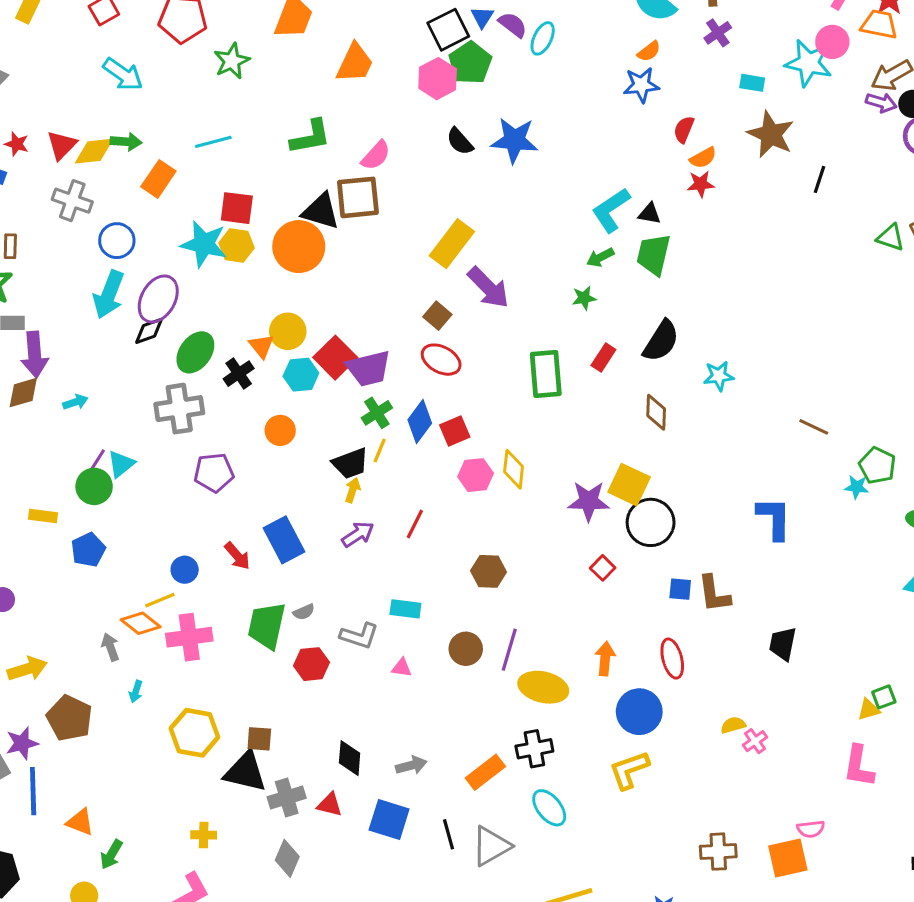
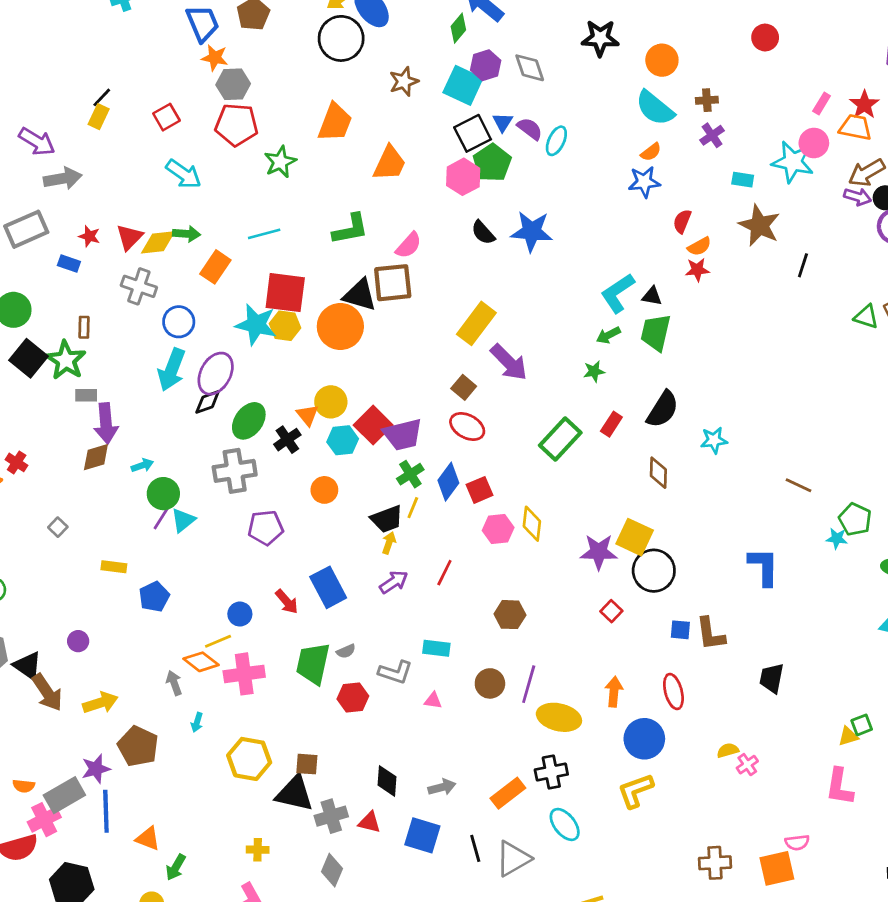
red square: (237, 208) -> (285, 293), size x1.4
green rectangle: (546, 374) -> (560, 439), turned 48
green circle: (94, 486) -> (163, 494), moved

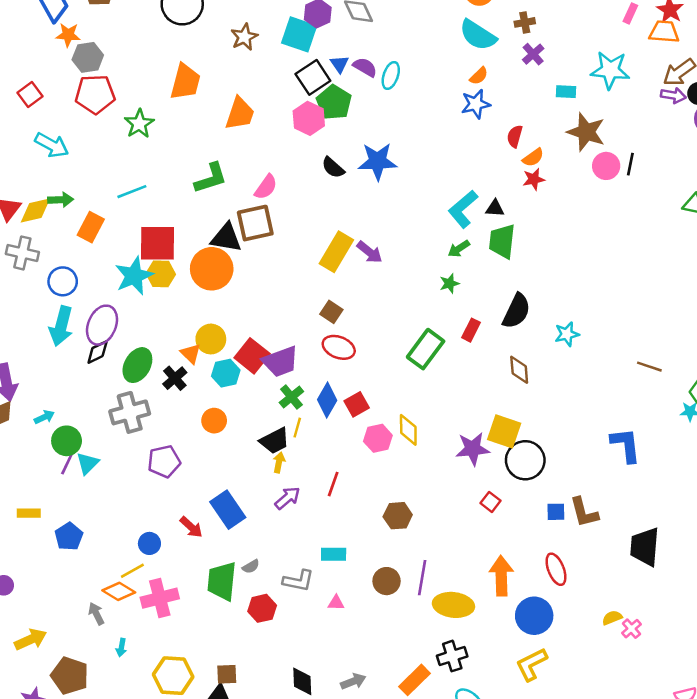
pink circle: (814, 143) -> (606, 166), moved
cyan star: (256, 325) -> (134, 276), turned -30
purple arrow: (509, 362) -> (370, 252), moved, size x0.7
black trapezoid: (772, 678) -> (645, 547), size x1.4
orange arrow: (614, 692) -> (501, 576), size x1.4

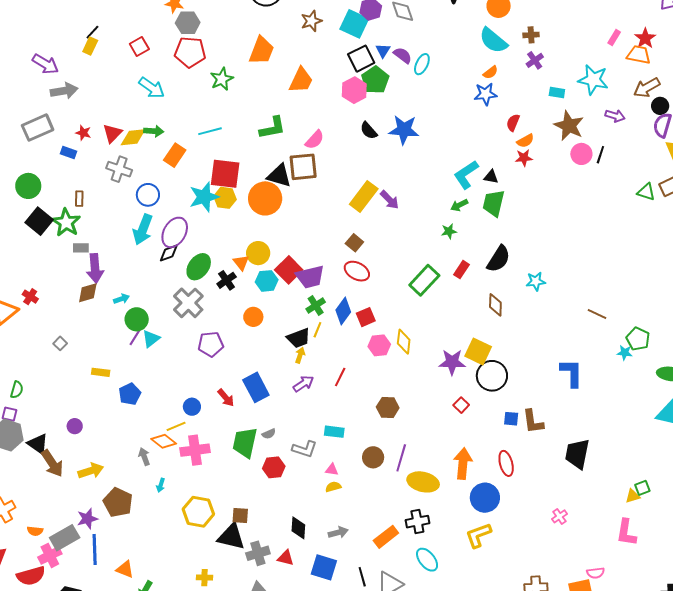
purple arrow: (673, 95) -> (615, 116), moved
gray cross: (130, 412) -> (188, 303), turned -36
yellow semicircle: (612, 618) -> (333, 487), moved

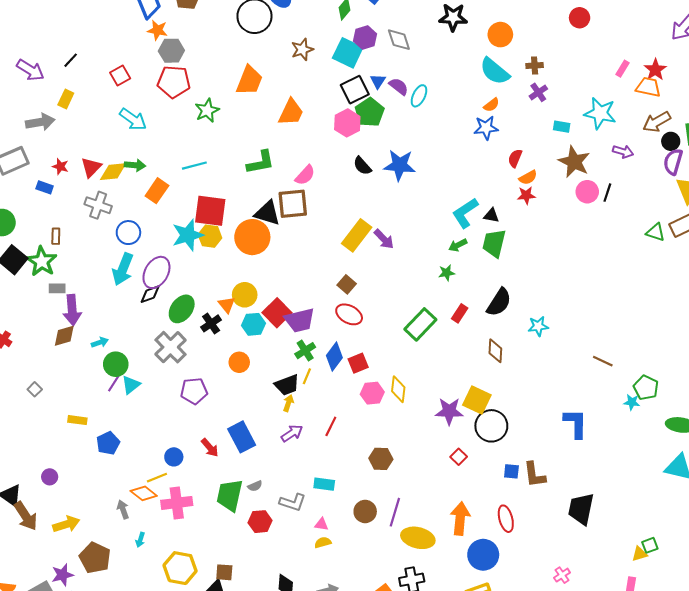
yellow rectangle: (90, 46) -> (66, 99), moved
purple arrow: (45, 64) -> (30, 70), moved

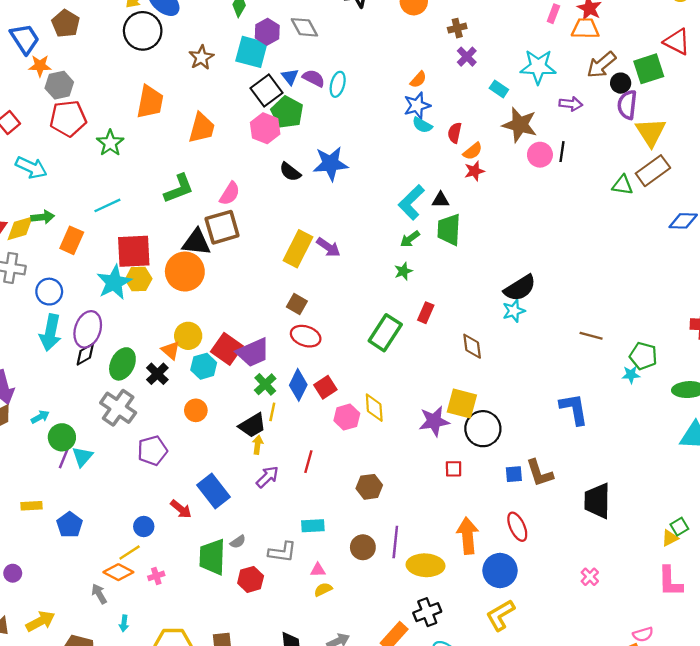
cyan semicircle: (495, 71) -> (422, 125), moved, size x0.6
cyan rectangle: (562, 127) -> (499, 89), turned 35
black semicircle: (499, 302) -> (520, 288), moved, turned 36
red square: (459, 457) -> (454, 469), turned -35
pink cross: (177, 503) -> (156, 576), size x0.5

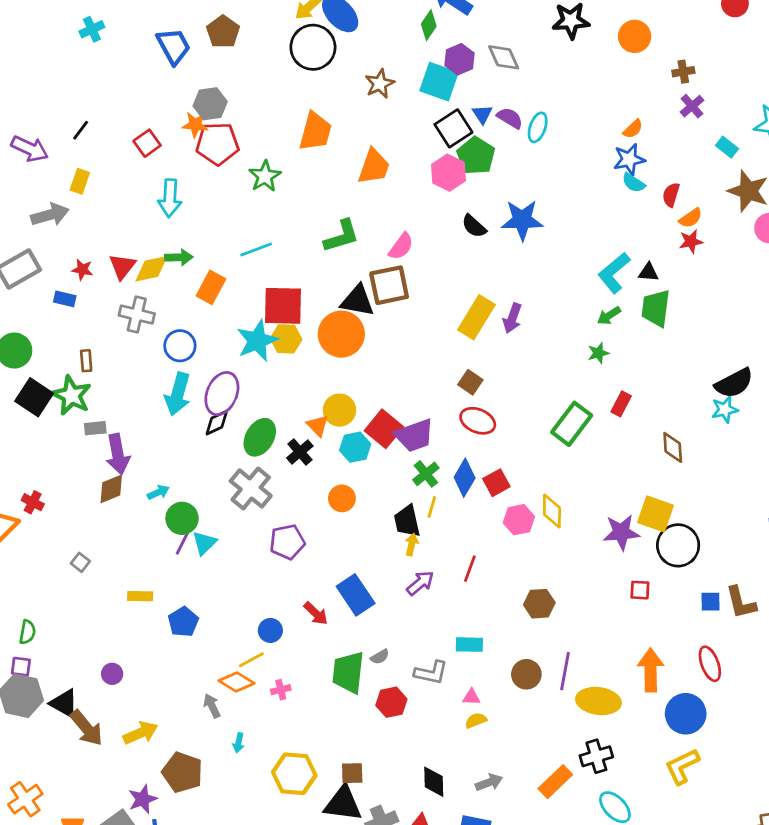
orange star: (40, 66) -> (195, 125), moved
cyan arrow: (31, 167) -> (170, 198), turned 64
purple arrow: (328, 247) -> (512, 318), turned 70
black trapezoid: (252, 425) -> (407, 521), turned 104

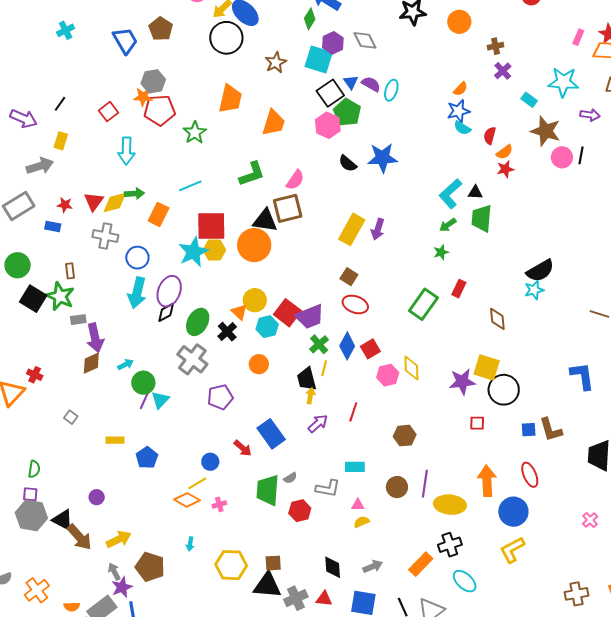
gray arrow: (212, 706) -> (114, 572), moved

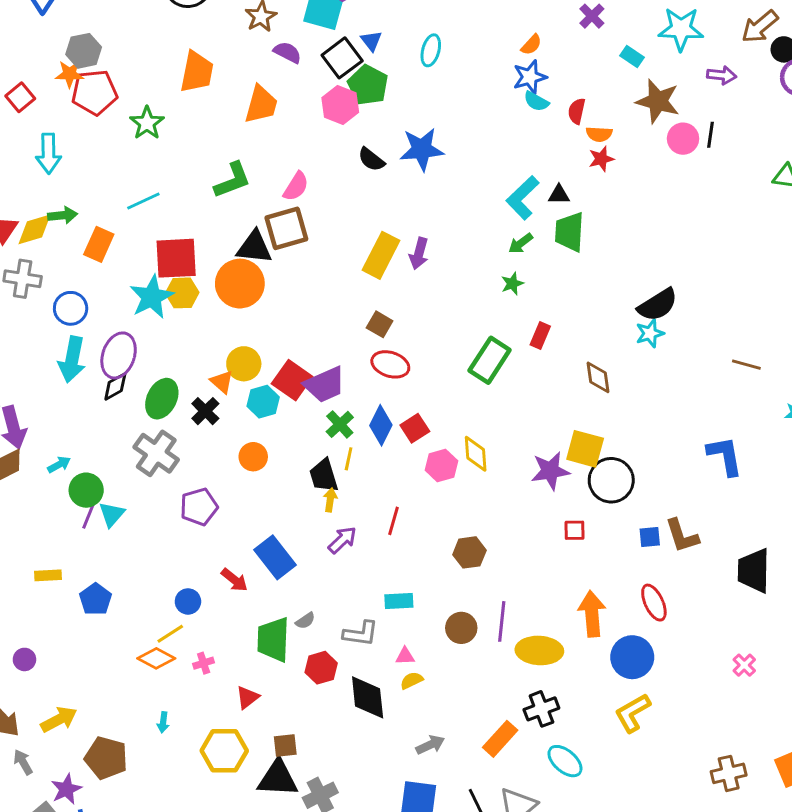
purple semicircle: (371, 84) -> (287, 52), moved
orange semicircle: (505, 152) -> (599, 134), turned 42
black diamond: (333, 567) -> (368, 697), moved, size x1.4
gray arrow: (114, 572) -> (23, 762), moved
red triangle: (324, 599) -> (247, 697), moved, turned -42

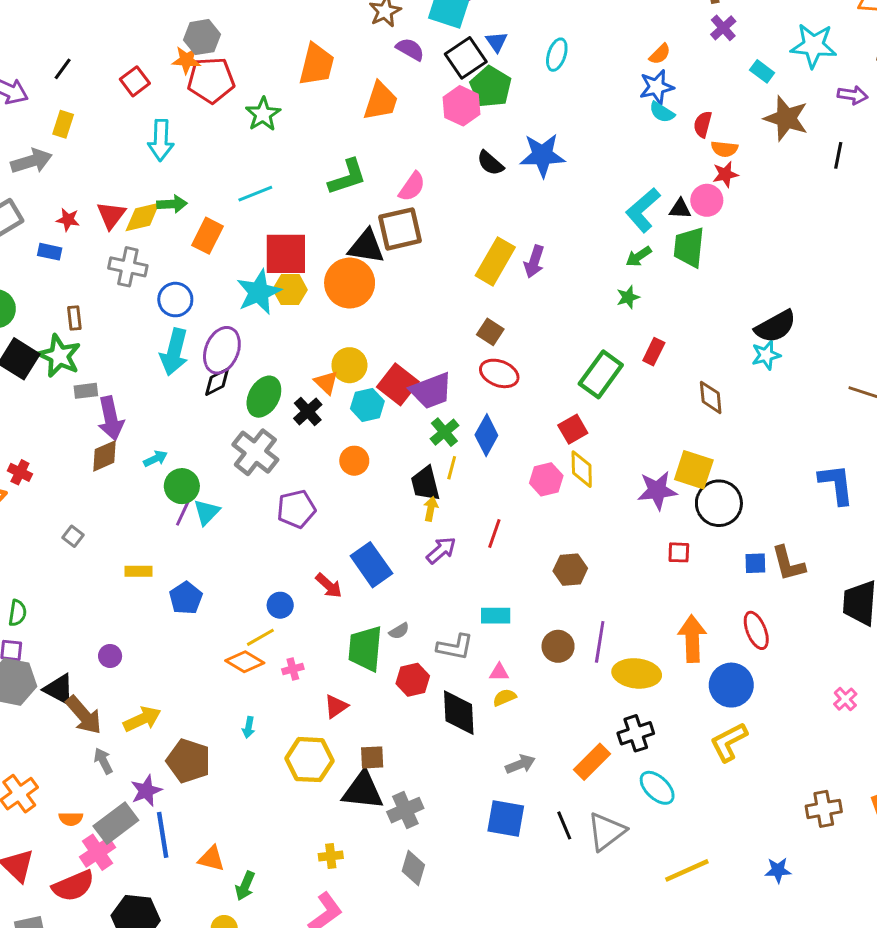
pink circle: (683, 139) -> (707, 200), moved
red square: (415, 428) -> (573, 429), moved

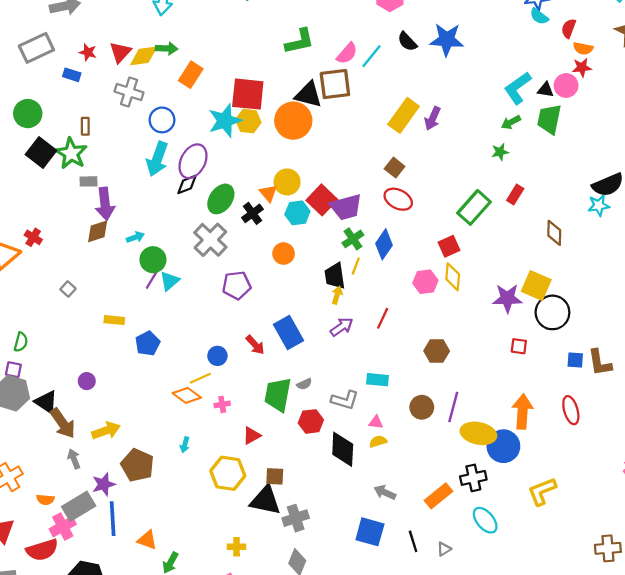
cyan line: (255, 194) -> (372, 56), moved, turned -35
blue circle: (731, 685) -> (503, 446), moved
gray arrow: (520, 764) -> (385, 492), turned -140
gray triangle: (606, 831) -> (444, 549), size x0.5

